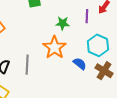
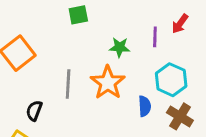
blue semicircle: (80, 64) -> (145, 106), turned 48
gray line: (27, 65) -> (68, 84), moved

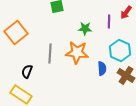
orange star: (108, 83) -> (77, 52), turned -30

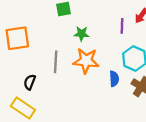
green star: (85, 28) -> (81, 34), moved
orange square: (16, 32) -> (17, 38), turned 30

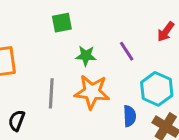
purple line: (122, 26) -> (127, 51), moved, turned -35

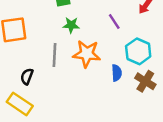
green star: (86, 56) -> (71, 25), moved

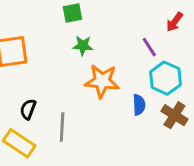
purple line: (114, 21) -> (149, 47), moved
gray line: (54, 55) -> (62, 127), moved

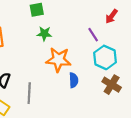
blue semicircle: (139, 105) -> (74, 80), moved

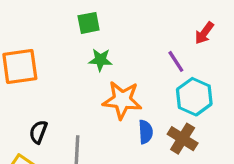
brown cross: (112, 85) -> (183, 139), moved

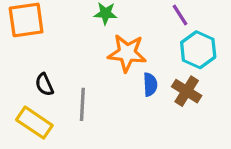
black semicircle: (38, 132) -> (44, 84), turned -45

